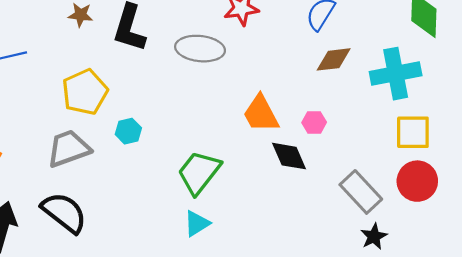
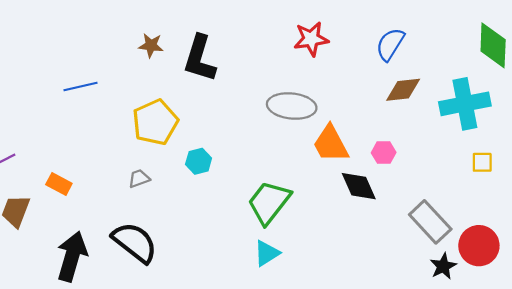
gray ellipse: (200, 49) -> (292, 106), moved
yellow square: (413, 132) -> (482, 162), size x0.6
gray trapezoid: (69, 149) -> (139, 179), size x0.5
red circle: (417, 181) -> (479, 246), moved

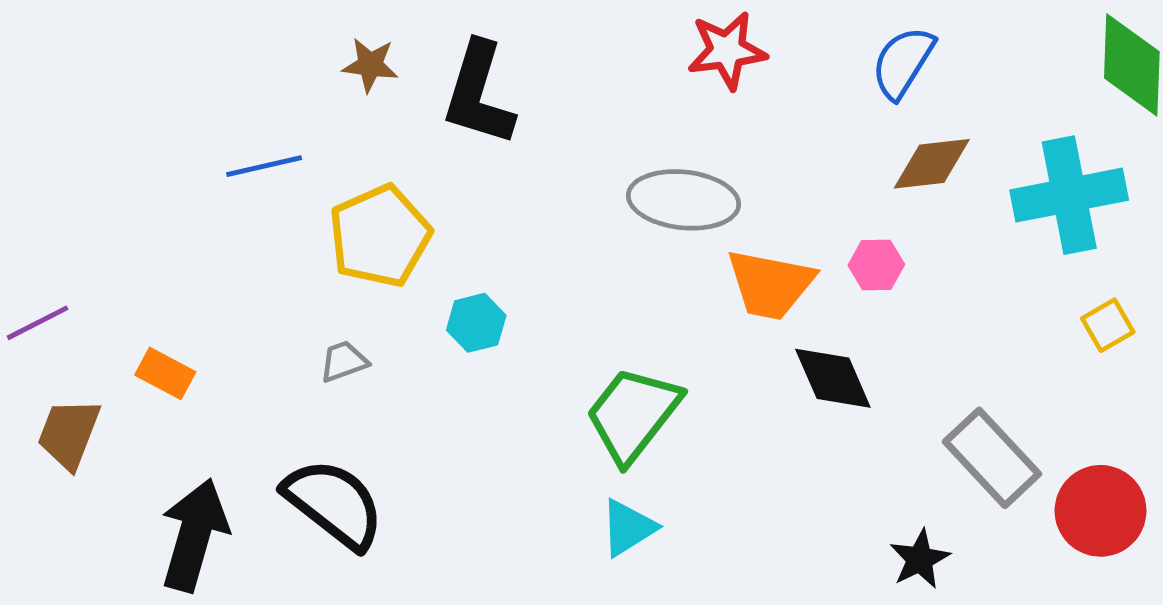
blue line: (81, 87) -> (264, 166), moved
orange trapezoid: (331, 144) -> (770, 284), turned -51
pink hexagon: (384, 153) -> (876, 265), moved
yellow square: (482, 162) -> (1108, 325), turned -30
black star: (443, 266) -> (920, 559), moved

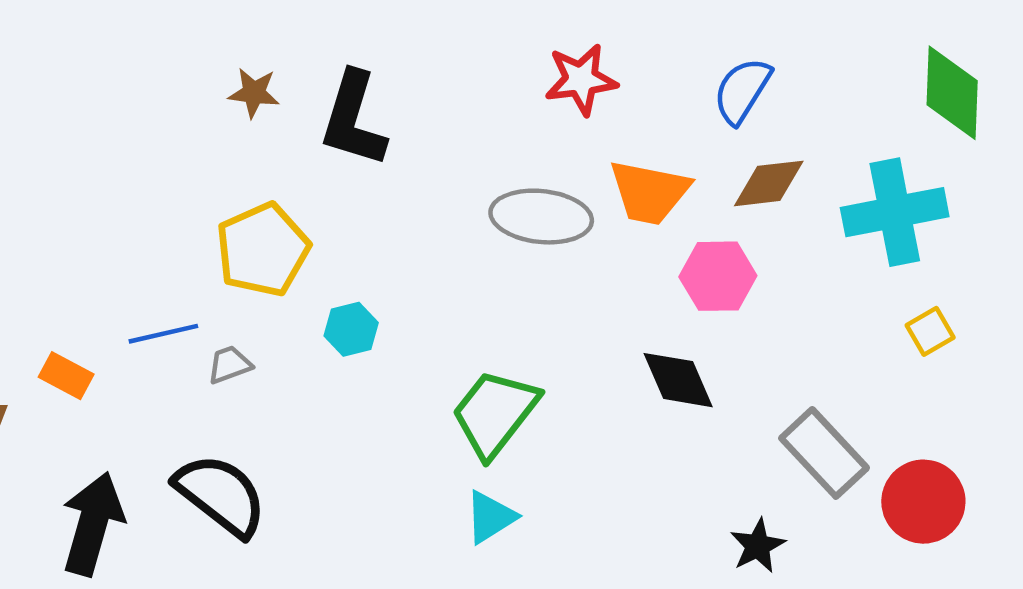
blue line: (264, 166) -> (163, 334), moved
pink hexagon: (876, 265) -> (718, 276), size x1.5
orange trapezoid: (770, 284) -> (649, 192), moved

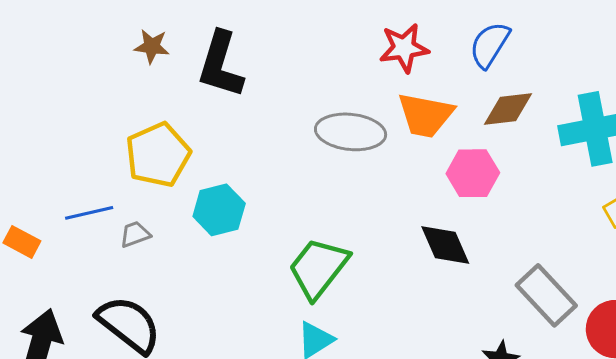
red star: (581, 80) -> (404, 48), moved
cyan hexagon: (351, 329) -> (219, 210), size x1.4

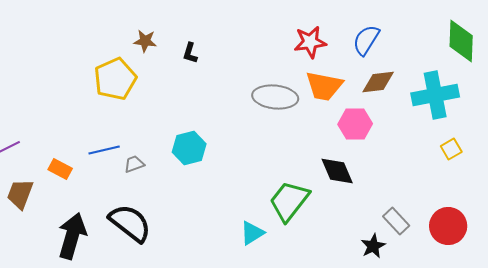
black L-shape: (221, 65) -> (190, 53), size x0.5
yellow pentagon: (158, 155) -> (115, 79), moved
green trapezoid: (318, 268) -> (289, 201), moved
gray rectangle: (546, 295) -> (396, 221), moved, size x0.7

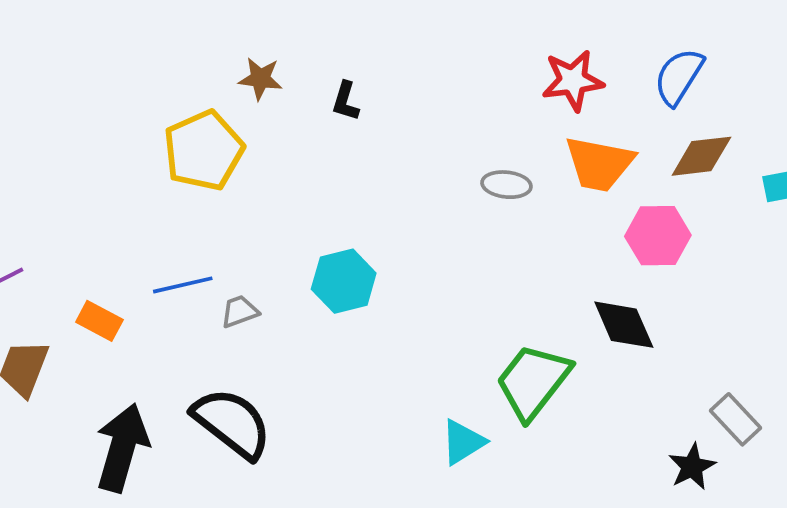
gray ellipse: (275, 97) -> (506, 185), size x0.6

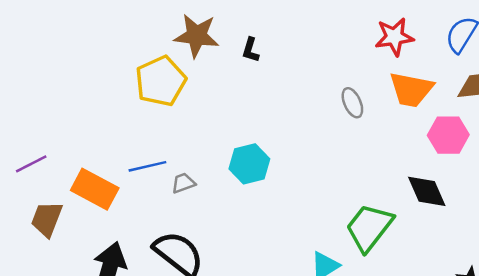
brown star: (260, 79) -> (197, 36), size x1.6
gray ellipse: (506, 185) -> (352, 103), turned 60
orange rectangle: (99, 321) -> (95, 189), size x1.6

